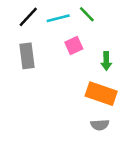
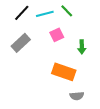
gray rectangle: (27, 56) -> (21, 43), turned 54
orange rectangle: (101, 94) -> (64, 72), moved

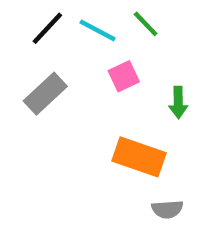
cyan line: (45, 14) -> (98, 30), turned 42

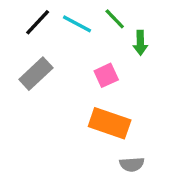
pink square: (124, 76) -> (106, 75), moved
green arrow: (178, 102) -> (140, 43), moved

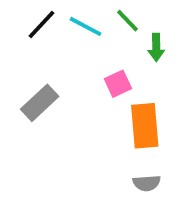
gray rectangle: (36, 74) -> (40, 103), moved
orange rectangle: (110, 123) -> (145, 126), moved, turned 66

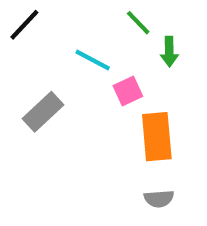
black line: (42, 24) -> (24, 25), moved
cyan line: (85, 26) -> (93, 60), moved

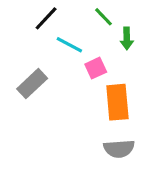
black line: (24, 25) -> (46, 18), moved
gray semicircle: (159, 199) -> (119, 149), size x1.4

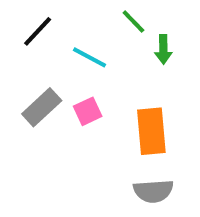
black line: (46, 18) -> (38, 31), moved
pink square: (96, 68) -> (88, 111), moved

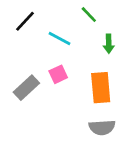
green arrow: (163, 49) -> (109, 44), moved
gray rectangle: (42, 107) -> (26, 88), moved

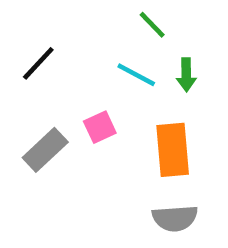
black line: (25, 21) -> (38, 63), moved
cyan line: (60, 38) -> (136, 75), moved

